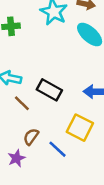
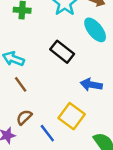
black rectangle: (49, 90) -> (62, 52), moved

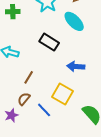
brown line: (21, 84) -> (29, 77), moved, turned 72

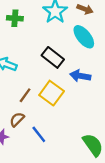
blue arrow: (76, 66) -> (80, 76), moved
yellow square: (63, 94) -> (52, 93), moved

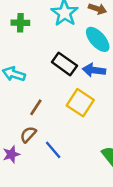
blue arrow: (80, 76) -> (94, 70), moved
yellow square: (52, 93) -> (80, 103), moved

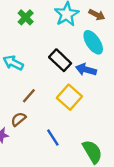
green cross: (20, 23) -> (26, 17), turned 35
blue line: (53, 150) -> (53, 138), moved

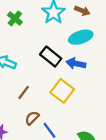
cyan ellipse: (93, 42) -> (81, 37), turned -70
brown semicircle: (18, 119) -> (32, 118), moved

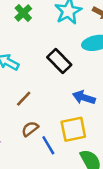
blue arrow: (76, 64) -> (84, 97), moved
yellow square: (62, 91) -> (73, 129), moved, turned 35

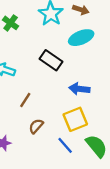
blue line: (48, 145) -> (65, 145), moved

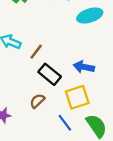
black rectangle: (51, 60) -> (50, 74), moved
brown line: (25, 100) -> (36, 52), moved

